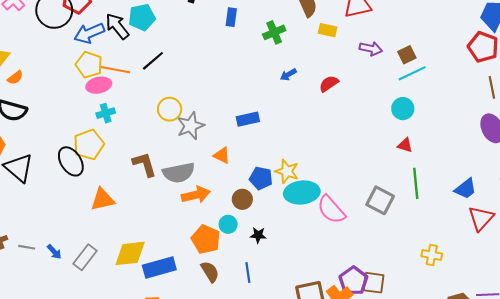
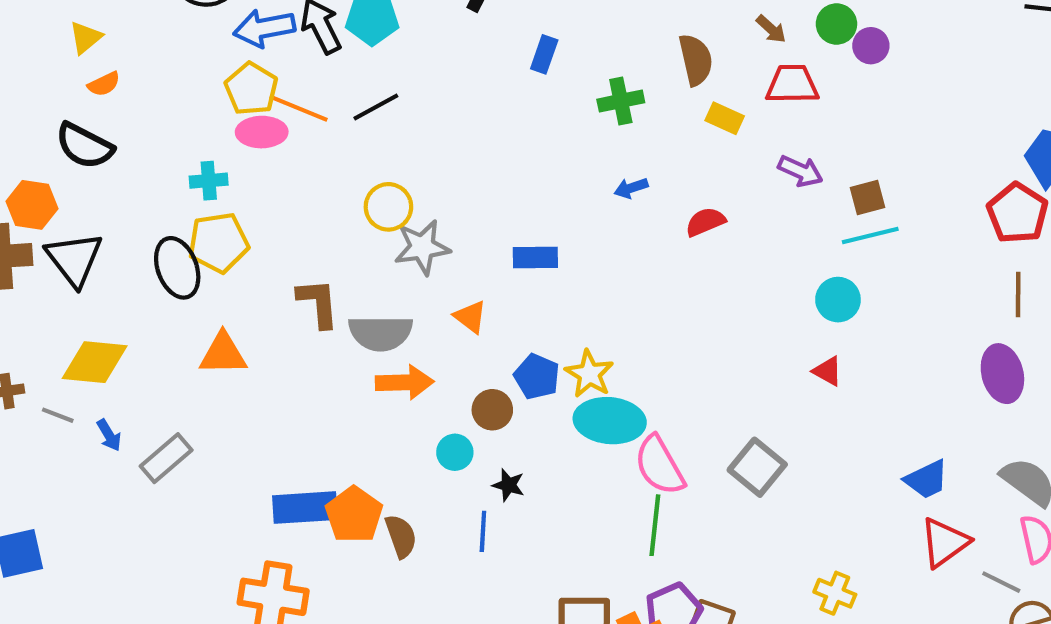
cyan cross: (106, 113) -> (209, 181), moved
green line: (416, 183) -> (655, 525), moved
orange pentagon: (206, 239) -> (354, 515), moved
yellow diamond: (130, 253) -> (95, 362), moved
blue line: (248, 273) -> (483, 531), moved

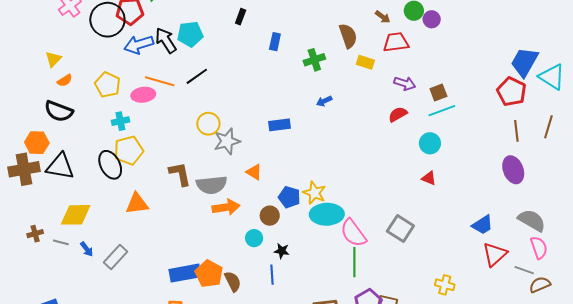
yellow pentagon: (251, 89) -> (108, 85), moved
red semicircle: (705, 222) -> (398, 114), moved
blue rectangle: (535, 258) -> (279, 125), moved
black triangle: (74, 259) -> (60, 166), turned -36

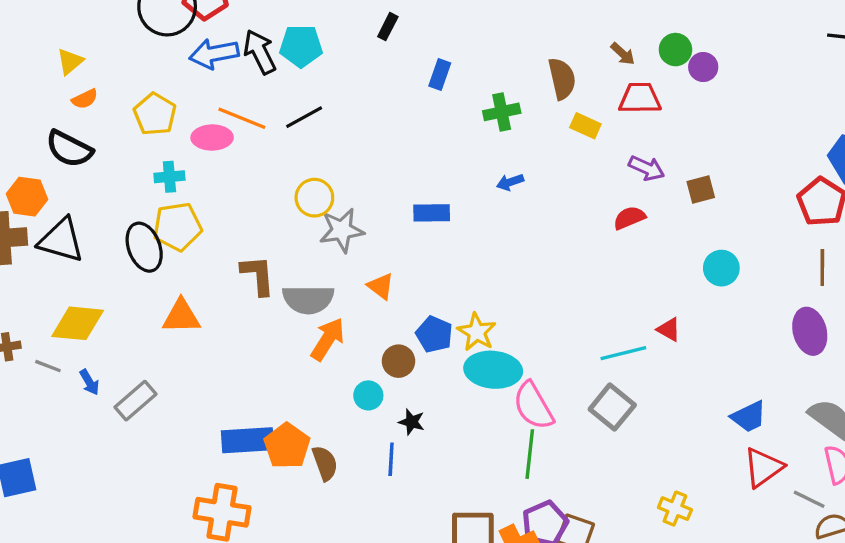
cyan line: (442, 111) -> (623, 353), moved
cyan circle: (430, 143) -> (721, 268), moved
orange arrow: (226, 207) -> (328, 339), turned -56

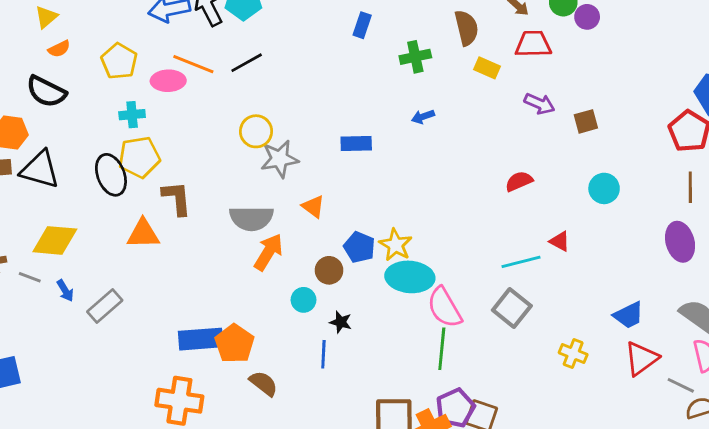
red semicircle: (629, 218) -> (519, 181), moved
brown L-shape: (258, 275) -> (177, 198), moved
brown semicircle: (325, 463) -> (264, 383), moved, turned -32
yellow cross: (675, 509) -> (573, 354), moved

